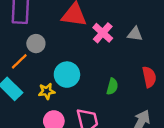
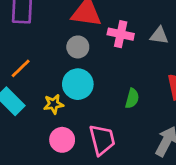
pink cross: (103, 33) -> (121, 34), turned -30
gray circle: (36, 44) -> (78, 47), moved

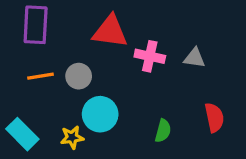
gray circle: (78, 47) -> (79, 76), moved
orange line: (21, 68) -> (41, 76), moved, turned 35

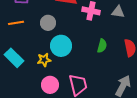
orange line: (41, 76) -> (16, 23), moved
green semicircle: (163, 131) -> (102, 46), moved

